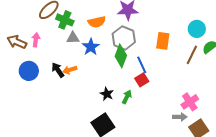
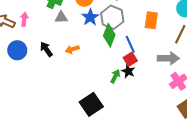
blue star: (91, 47) -> (90, 17), moved
orange arrow: (70, 70) -> (72, 49), moved
black star: (107, 94) -> (128, 71), moved
gray arrow: (180, 117) -> (168, 58), moved, size x1.5

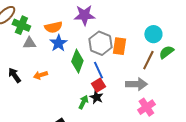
gray hexagon: (112, 17) -> (100, 43), moved

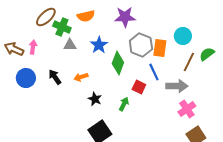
orange semicircle: (53, 27) -> (86, 16), moved
cyan circle: (153, 34) -> (183, 36), moved
blue line: (98, 70) -> (154, 72), moved
red square: (98, 85) -> (139, 87), turned -32
black star: (96, 97) -> (95, 99), moved

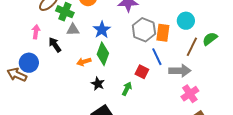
brown arrow: (14, 49) -> (17, 75), moved
green diamond: (118, 63) -> (103, 54), moved
black arrow: (55, 77) -> (55, 45), moved

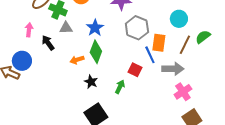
orange rectangle: (163, 33) -> (159, 43), moved

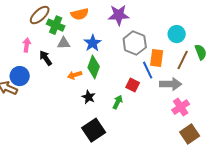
green semicircle: (203, 37) -> (201, 52), turned 105

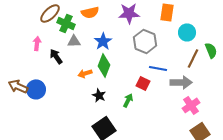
orange rectangle: (157, 58) -> (167, 12), moved
blue line: (148, 70) -> (158, 68), turned -54
blue circle: (20, 76) -> (36, 89), moved

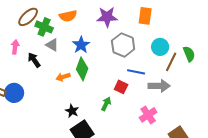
cyan circle: (187, 32) -> (160, 47), moved
gray triangle: (74, 41) -> (52, 45), turned 32
black star: (99, 95) -> (72, 111), moved
pink cross: (191, 105) -> (148, 115), moved

